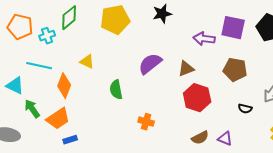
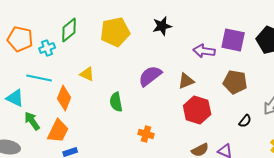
black semicircle: (245, 109) -> (245, 121), turned -64
orange trapezoid: (58, 119) -> (58, 131), turned -30

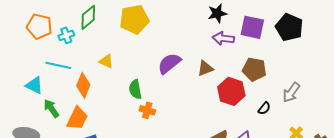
black star: (162, 26) -> (217, 13), moved
red hexagon: (197, 110) -> (231, 91), moved
orange cross: (146, 134) -> (147, 110), moved

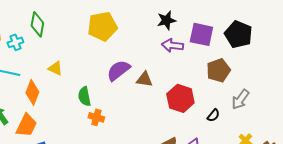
green diamond: (88, 17) -> (37, 24), turned -40
yellow pentagon: (134, 19) -> (102, 26), moved
brown triangle: (205, 68) -> (144, 79), moved, turned 30
brown pentagon: (254, 69) -> (218, 70), moved, turned -30

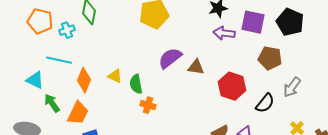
yellow triangle: (55, 68) -> (115, 76), moved
brown pentagon: (218, 70) -> (270, 58), turned 30
black semicircle: (213, 115) -> (265, 103), size x1.5

